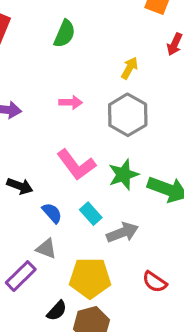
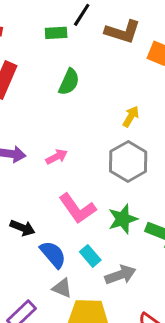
pink arrow: (71, 102) -> (57, 157), moved, turned -30
blue semicircle: (52, 213) -> (53, 254), size x1.4
gray triangle: (46, 249) -> (62, 288), moved

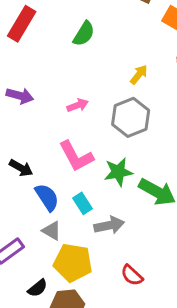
pink arrow: (57, 157) -> (78, 105), moved

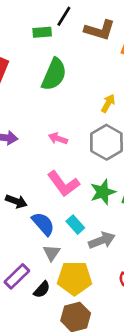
green semicircle: (84, 34) -> (54, 74), size x1.4
pink arrow: (78, 105) -> (58, 138), turned -132
gray triangle: (52, 231) -> (52, 253), turned 42
black semicircle: (38, 288) -> (42, 290), moved

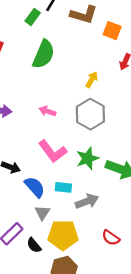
green rectangle: (42, 32) -> (33, 17), turned -49
cyan rectangle: (75, 225) -> (63, 187), turned -42
black semicircle: (42, 290) -> (34, 245), turned 98

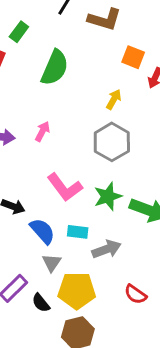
green rectangle: (33, 17) -> (19, 32), moved
orange square: (112, 31) -> (133, 57), moved
pink arrow: (47, 111) -> (42, 131), moved, turned 98

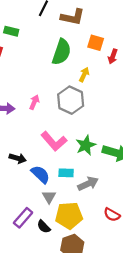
green rectangle: (19, 32) -> (11, 31), turned 72
green semicircle: (55, 68) -> (62, 52), moved
gray hexagon: (112, 142) -> (71, 100), moved

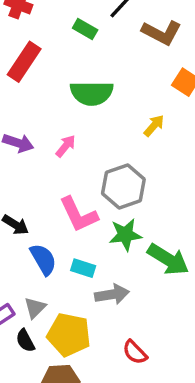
green rectangle: (11, 31) -> (85, 29), moved
green semicircle: (62, 52) -> (92, 93), moved, turned 55
gray hexagon: (71, 100) -> (123, 186), moved
gray triangle: (49, 197) -> (35, 308), moved

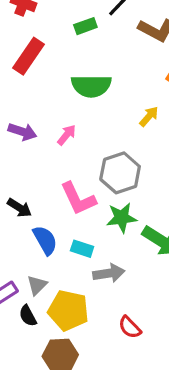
green rectangle: (85, 29) -> (85, 26), turned -50

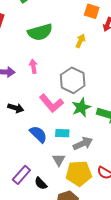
pink arrow: (67, 135) -> (33, 66), turned -32
black arrow: (19, 208) -> (16, 108), moved
gray triangle: (37, 285) -> (59, 160), moved
yellow pentagon: (68, 310) -> (79, 173), moved

